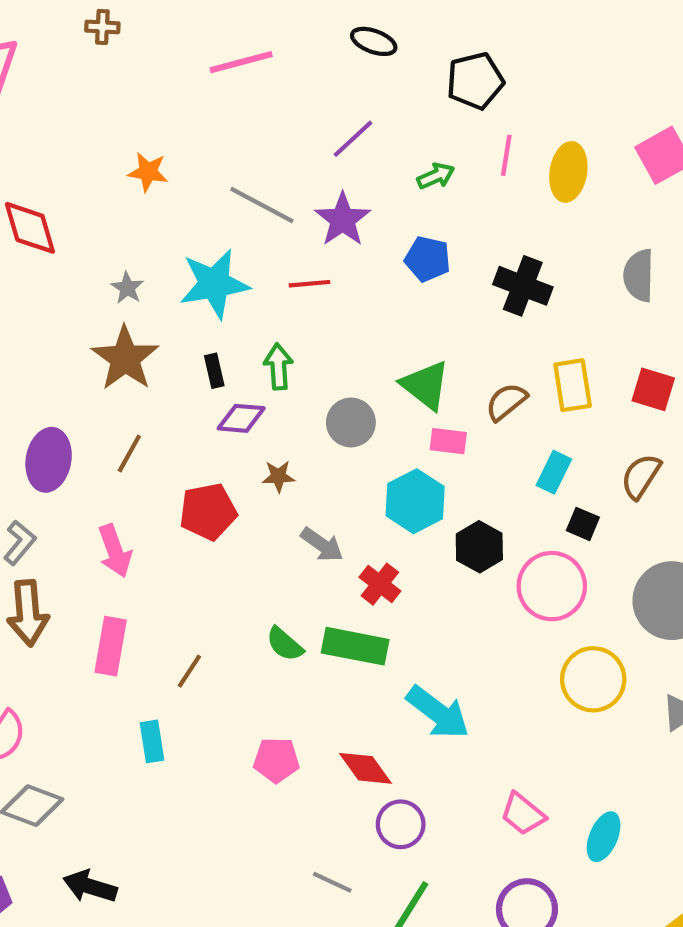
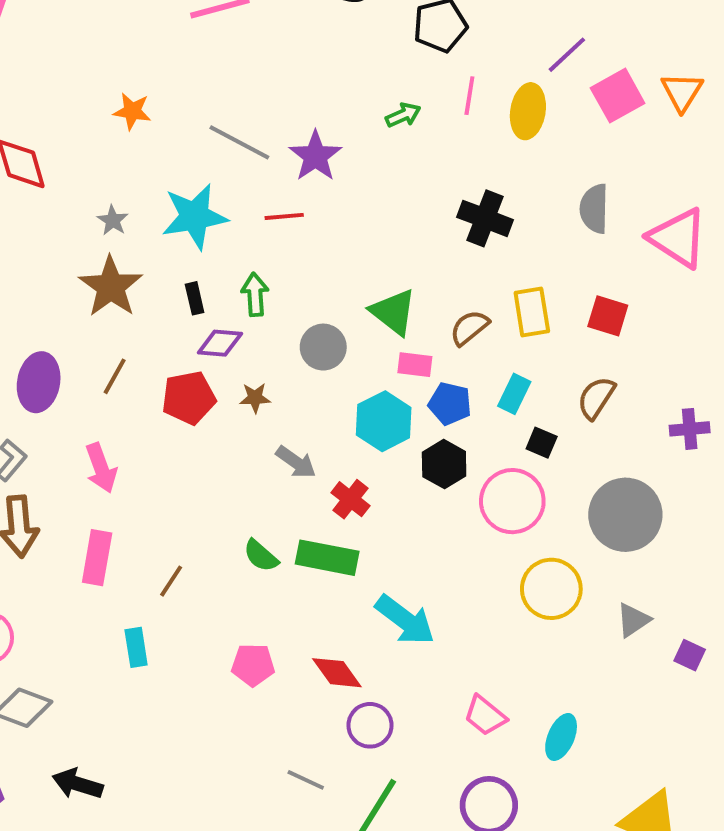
purple line: (353, 139) -> (567, 55), moved
blue pentagon: (428, 259) -> (450, 404), moved
red pentagon: (208, 512) -> (189, 398), moved

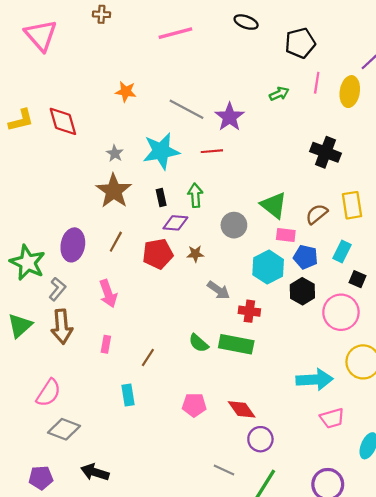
red cross: (350, 499) -> (249, 311), turned -30
pink rectangle: (97, 558) -> (106, 344), size x0.6
cyan arrow: (405, 620) -> (314, 380), moved, turned -40
pink trapezoid: (485, 716) -> (332, 418), moved, turned -55

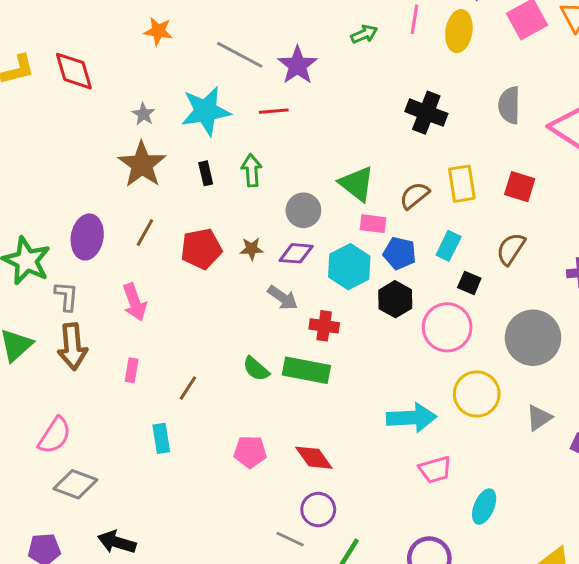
purple diamond: (175, 223) -> (296, 253), moved
gray L-shape: (57, 289) -> (66, 296), turned -35
purple circle: (260, 439) -> (318, 510), moved

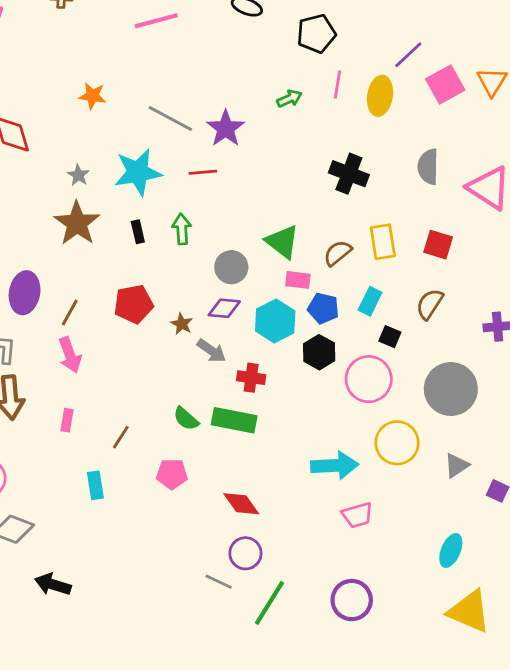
brown line: (145, 233) -> (70, 313), moved
brown star: (252, 249) -> (182, 324), moved, turned 30
pink pentagon: (250, 452) -> (172, 474), moved
cyan ellipse: (484, 507) -> (451, 550), moved

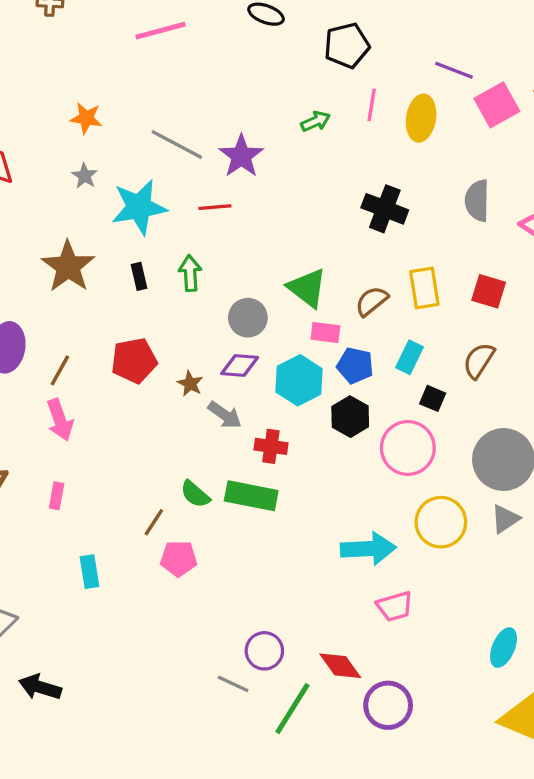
purple line: (408, 55) -> (454, 70), turned 64
gray star: (78, 175) -> (85, 176), moved
brown line: (121, 437) -> (154, 522), moved
gray triangle: (456, 465) -> (505, 519), moved
red diamond: (241, 504) -> (340, 666), moved

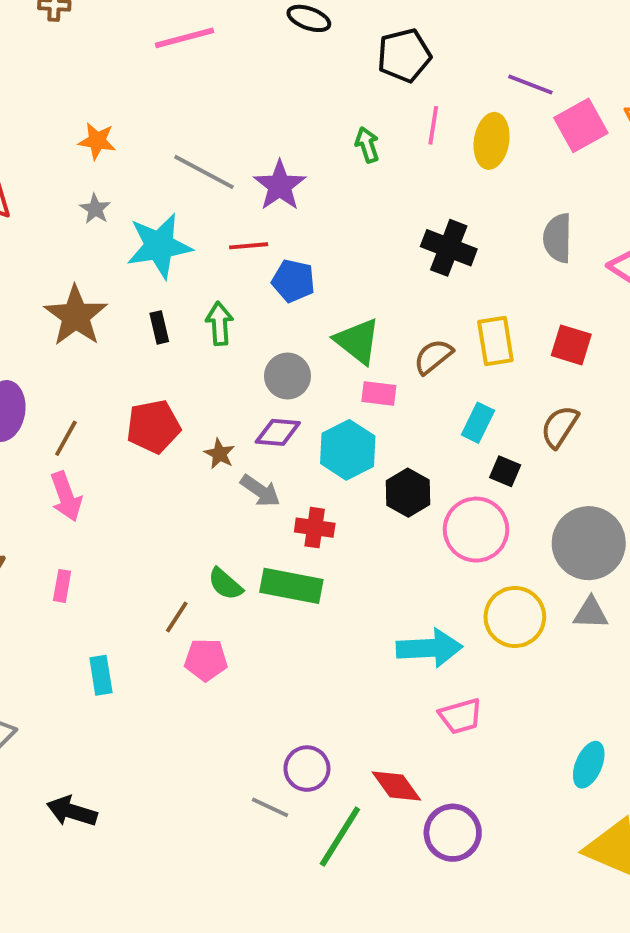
green arrow: (315, 121) -> (367, 145), turned -84
blue pentagon: (355, 365) -> (293, 281), moved
gray triangle: (505, 519) -> (591, 613), turned 36
black arrow: (40, 687) -> (72, 811), moved

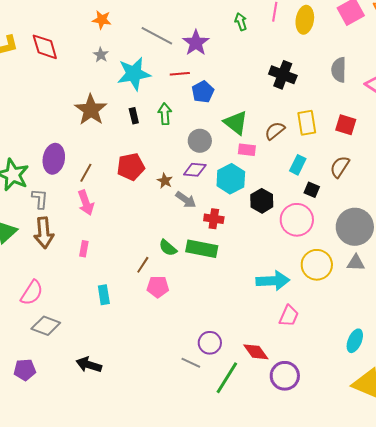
blue pentagon: (293, 281) -> (203, 92), turned 30
pink trapezoid: (460, 716) -> (289, 316), turned -50

